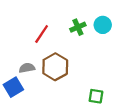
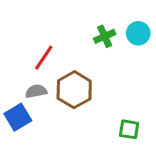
red line: (42, 34) -> (44, 58), moved

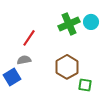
green cross: (105, 36) -> (69, 24), size x1.5
brown hexagon: (74, 90) -> (67, 67), moved

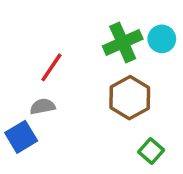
brown hexagon: (67, 67) -> (130, 98), moved
green square: (85, 85) -> (151, 151), turned 32

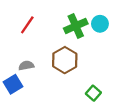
red line: (51, 67) -> (27, 25), moved
brown hexagon: (130, 98) -> (65, 60), moved

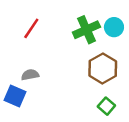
brown hexagon: (65, 60) -> (103, 68), moved
blue square: (13, 84) -> (15, 96), turned -36

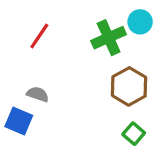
cyan circle: (114, 27) -> (140, 22), moved
gray semicircle: (30, 75) -> (38, 94), turned 30

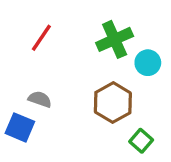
cyan circle: (140, 22) -> (148, 63), moved
brown hexagon: (129, 86) -> (113, 103), moved

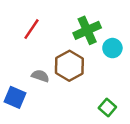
gray semicircle: (40, 99) -> (40, 76), moved
brown hexagon: (113, 103) -> (69, 66), moved

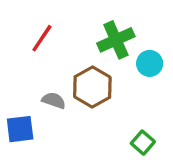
blue square: (15, 97) -> (20, 129), turned -30

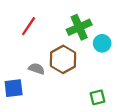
green square: (143, 143) -> (98, 97), turned 35

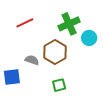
red line: (29, 26) -> (25, 23), turned 30
green square: (98, 97) -> (59, 85), moved

